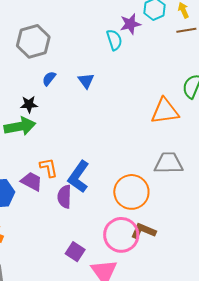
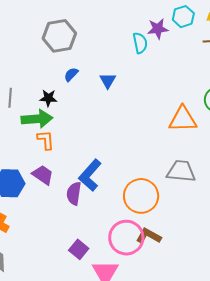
orange L-shape: (49, 168) -> (46, 140), moved

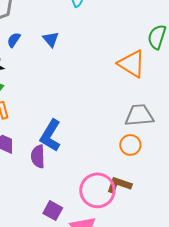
orange triangle: (183, 119) -> (132, 64), turned 44
orange circle: (141, 196) -> (130, 145), moved, size x0.6

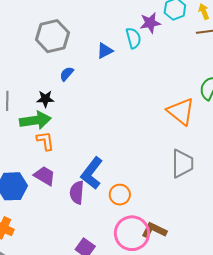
blue triangle: (51, 39) -> (105, 51), moved, turned 36
gray trapezoid: (139, 115) -> (182, 164), turned 88
orange circle: (130, 145) -> (120, 195), moved

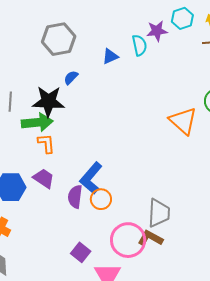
black star: (45, 99) -> (48, 101), size x1.8
gray trapezoid: (182, 164) -> (159, 213), moved
orange circle: (120, 195) -> (101, 199), moved

